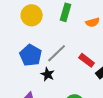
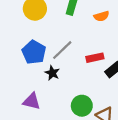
red rectangle: (87, 60) -> (95, 58), turned -49

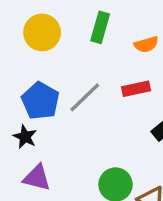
red rectangle: (95, 58) -> (136, 89), moved
black star: (52, 73) -> (25, 137), moved

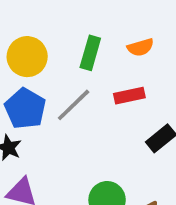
green rectangle: (100, 27) -> (90, 53), moved
yellow circle: (42, 32) -> (27, 57), moved

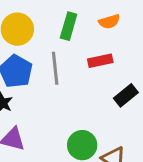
gray line: (74, 105) -> (55, 68), turned -52

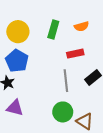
gray line: (55, 68) -> (66, 81), moved

